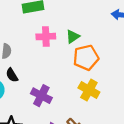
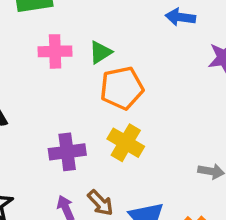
purple cross: (41, 96) -> (67, 152), moved, turned -36

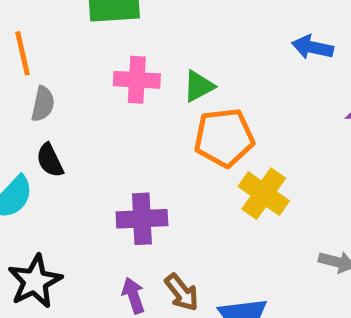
yellow cross: (126, 143) -> (264, 194), moved

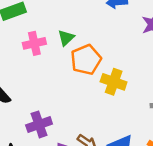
purple cross: (142, 219) -> (39, 124), moved

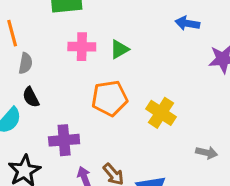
orange pentagon: (86, 60) -> (110, 98), moved

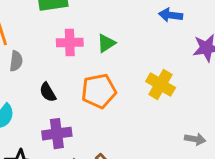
black semicircle: (31, 97) -> (48, 92), moved
yellow cross: (161, 113) -> (161, 84), moved

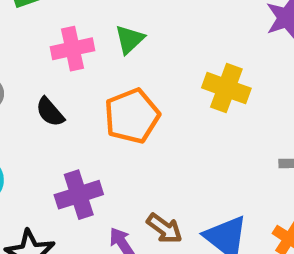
black semicircle: (48, 92) -> (50, 112), moved

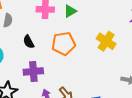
black semicircle: (50, 112) -> (29, 42), moved

